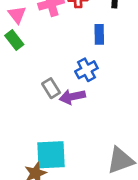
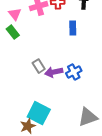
blue cross: (86, 70) -> (74, 72), moved
cyan square: (51, 155) -> (39, 113), turned 30

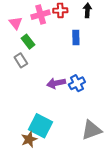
green rectangle: (13, 32) -> (28, 42), moved
gray rectangle: (39, 66) -> (21, 60), moved

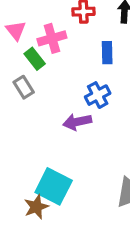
pink cross: (41, 15) -> (52, 38), moved
blue cross: (77, 83) -> (98, 95), moved

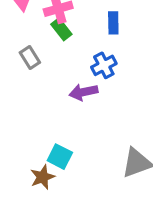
green rectangle: (35, 59) -> (61, 29), moved
cyan square: (54, 186) -> (60, 157), size x0.7

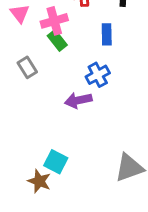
brown star: (42, 177) -> (39, 181), turned -30

